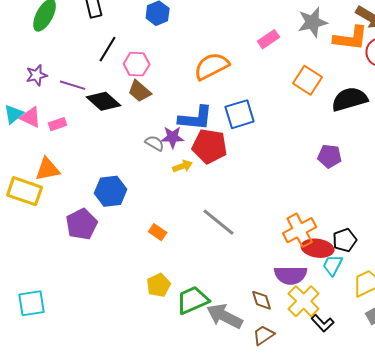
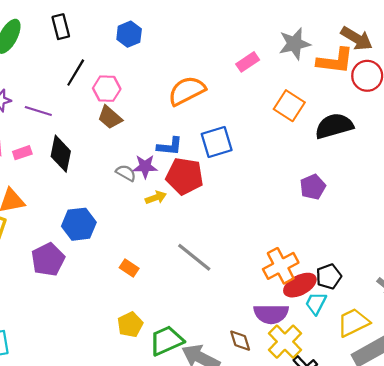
black diamond: (104, 101) -> (61, 154), moved, turned 60
blue L-shape: (196, 118) -> (170, 146), size x0.7
purple pentagon: (330, 156) -> (313, 187), turned -30
red ellipse: (318, 248) -> (300, 285), turned -36

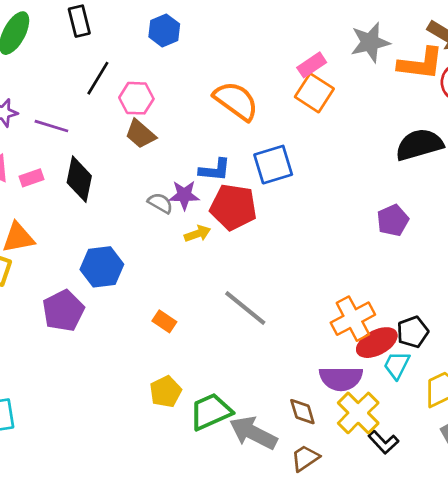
orange semicircle: (187, 91) -> (236, 101), turned 63
orange square: (289, 106) -> (314, 93), moved

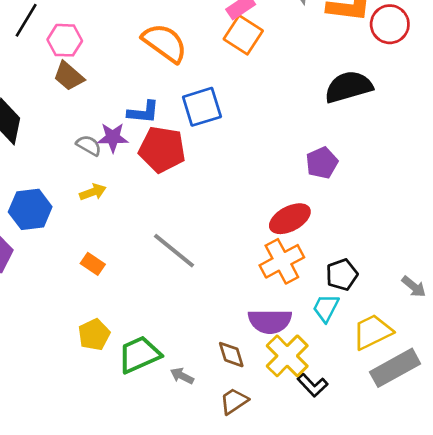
yellow arrow: (197, 234) -> (93, 192), moved
red ellipse: (377, 343) -> (290, 219), moved
gray arrow: (253, 433) -> (182, 376), size x0.5

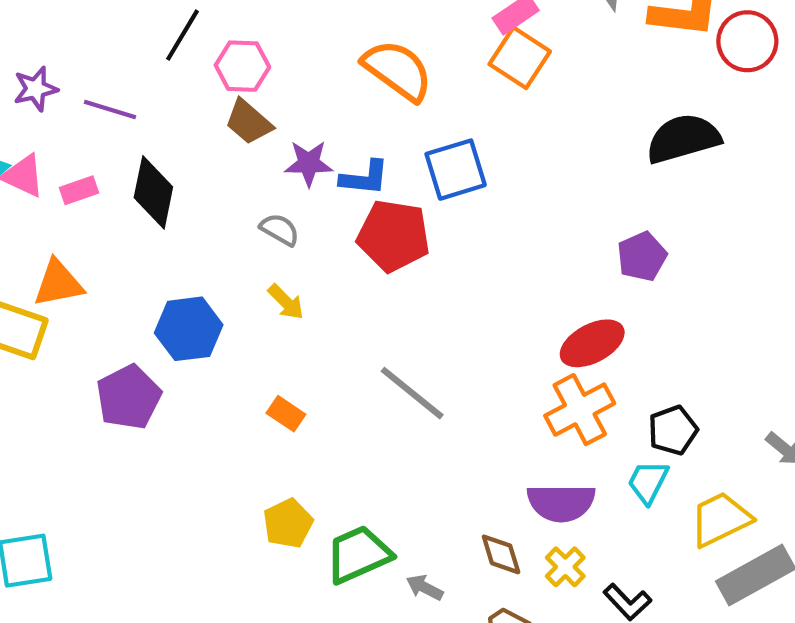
purple star: (113, 137) -> (309, 163), moved
yellow arrow: (93, 192) -> (286, 302), turned 65
yellow cross: (287, 356) -> (565, 567), moved, size x0.6

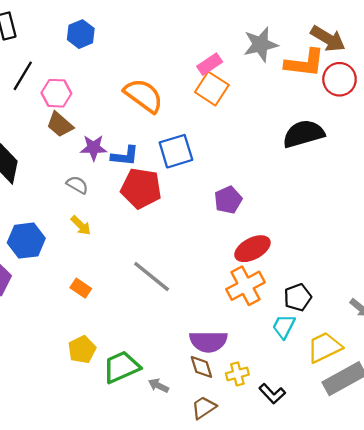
purple pentagon: (642, 256) -> (228, 200), moved
purple semicircle: (561, 503) -> (208, 341), moved
yellow cross: (565, 567) -> (237, 374), turned 30

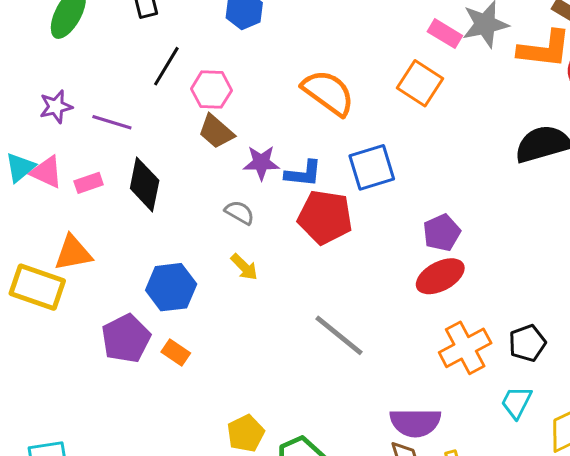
pink rectangle: (210, 64) -> (445, 34), moved, turned 65
red ellipse: (252, 249) -> (440, 276), moved
orange rectangle: (81, 288) -> (176, 352), moved
black pentagon: (298, 297) -> (527, 343), moved

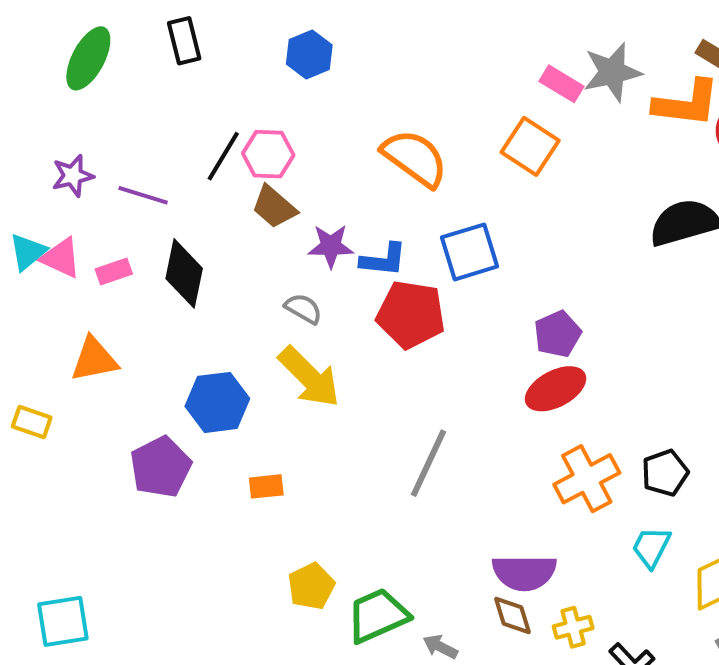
black line: (166, 66) -> (223, 156), moved
yellow arrow: (244, 267) -> (309, 377), size x1.8
yellow rectangle: (37, 287) -> (32, 422), moved, size x0.6
gray line: (339, 335) -> (428, 463), turned 76
orange rectangle: (176, 352) -> (266, 486), moved, turned -40

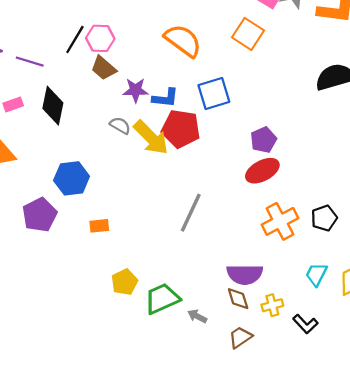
yellow arrow: (309, 377) -> (151, 138), moved
cyan trapezoid: (651, 547) -> (316, 274), moved

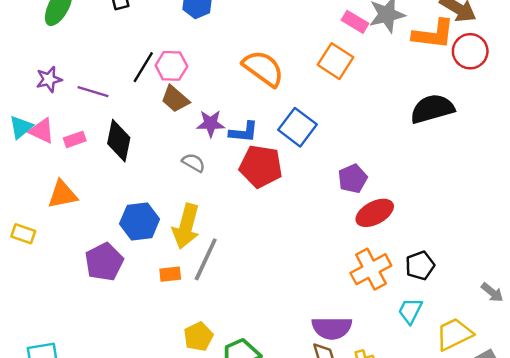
blue square: (214, 93) -> (298, 127), turned -36
yellow arrow: (151, 138) -> (186, 226), moved, turned 60
red ellipse: (262, 171) -> (375, 213), moved
gray line: (191, 213) -> (206, 259), moved
cyan trapezoid: (316, 274) -> (410, 311), moved

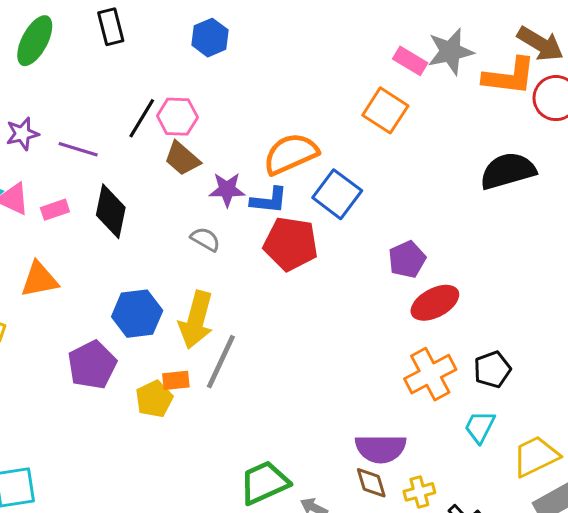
orange semicircle: (263, 68) -> (291, 154), moved, turned -60
yellow pentagon: (198, 337) -> (154, 399), moved

